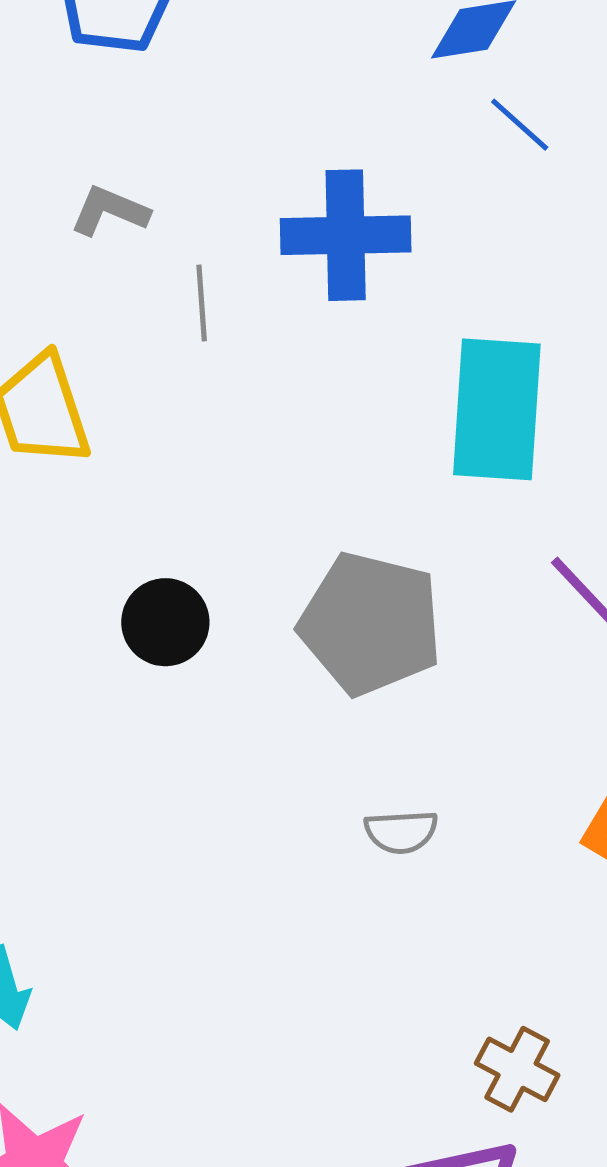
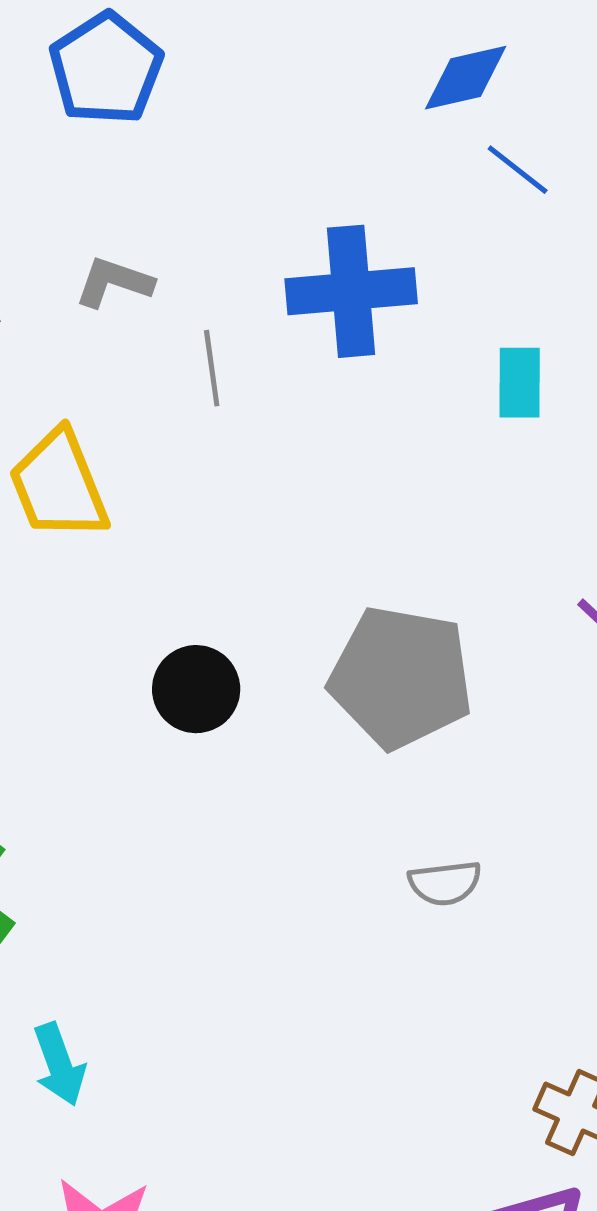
cyan rectangle: (497, 409) -> (520, 383), moved, size x0.5

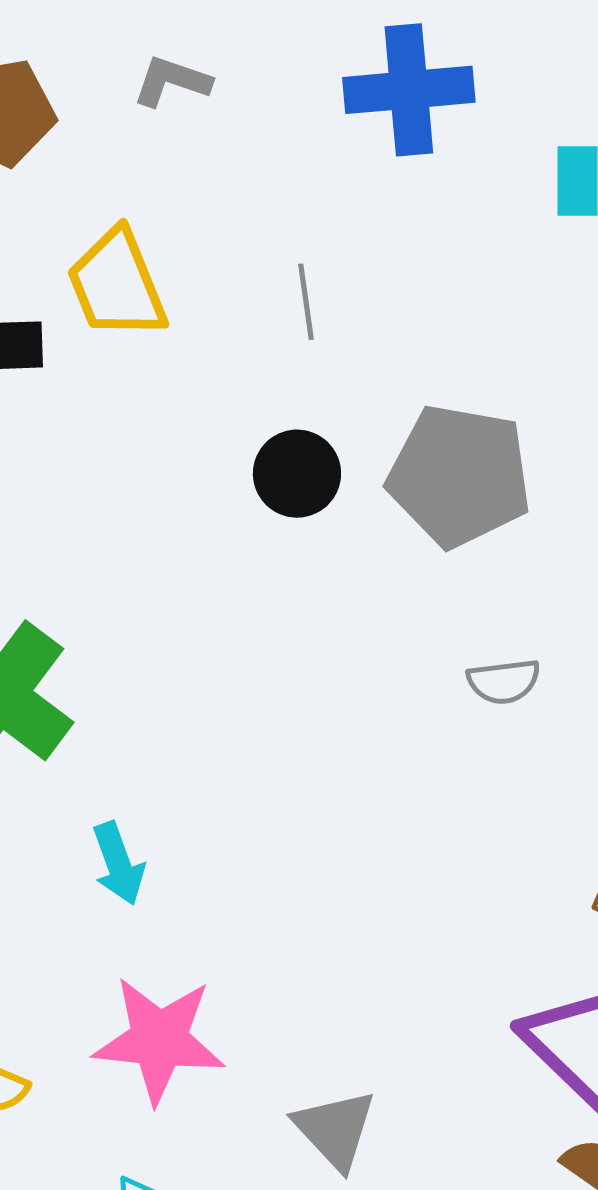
gray line: (212, 368) -> (306, 302), moved
black circle: (196, 689) -> (297, 474), moved

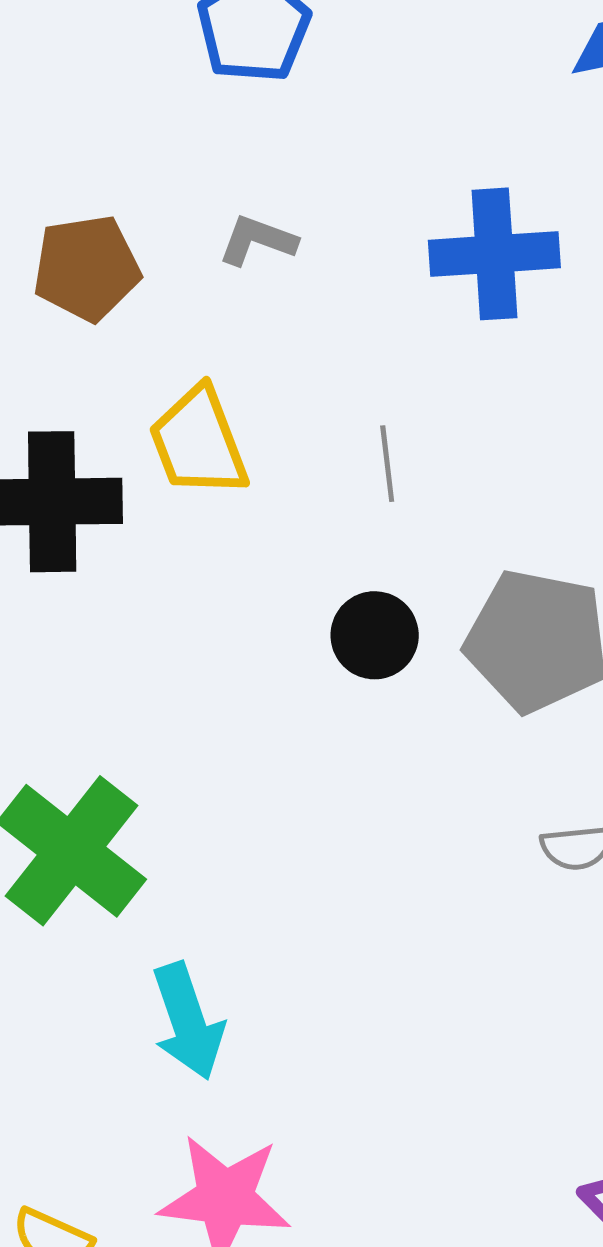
cyan arrow: (118, 864) -> (188, 1021), size x1.4

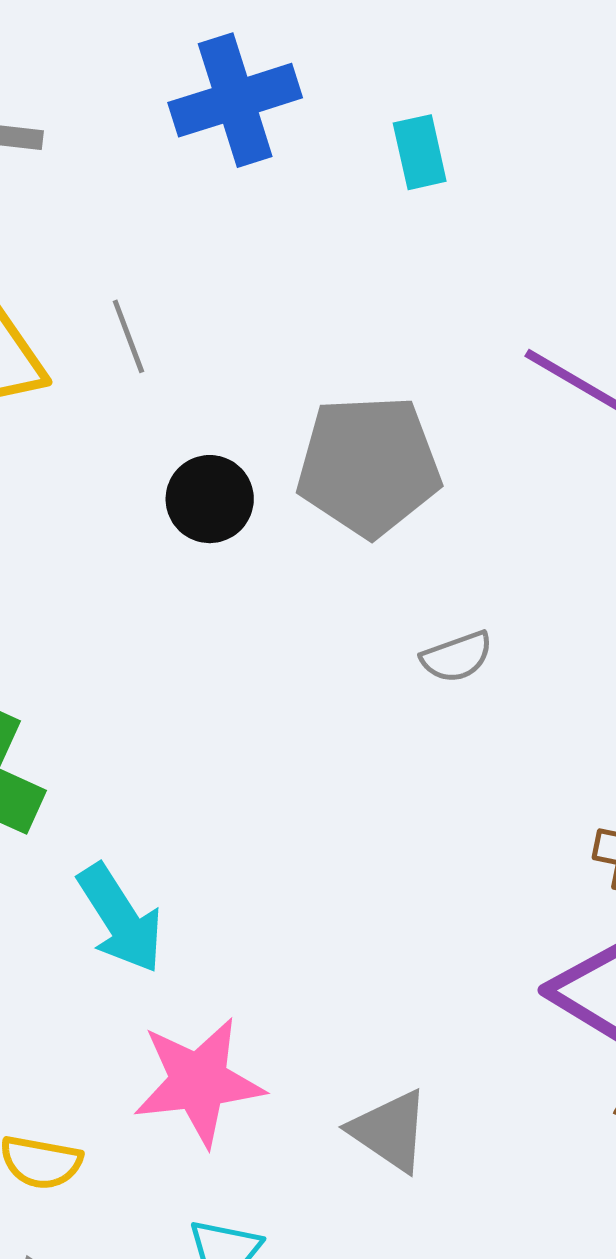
gray line: (387, 464) -> (128, 336), moved

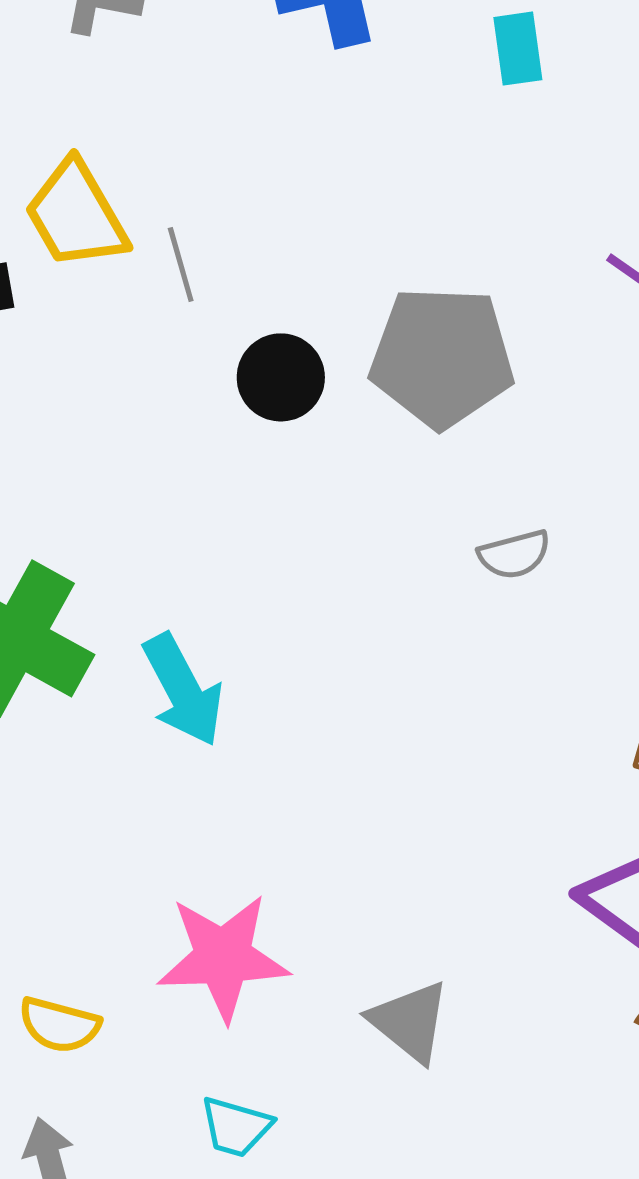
gray line: (128, 336) -> (181, 265), moved
cyan arrow: (120, 919) -> (183, 690), moved

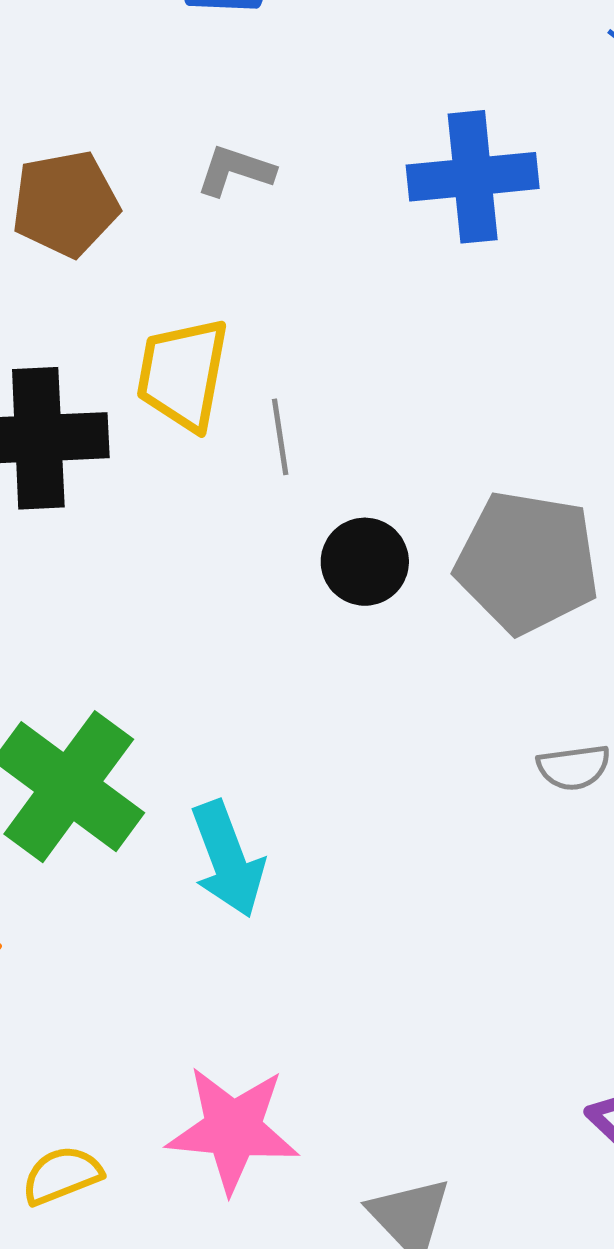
yellow trapezoid: (76, 215) -> (183, 374), turned 33
yellow semicircle: (59, 1025) -> (62, 1175), turned 136

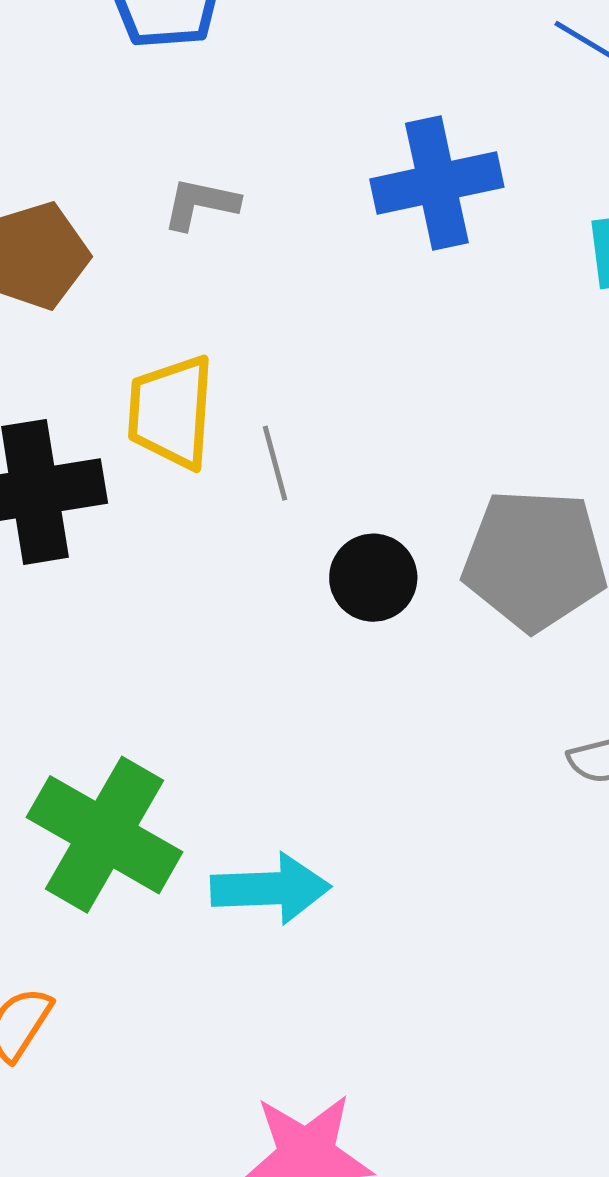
cyan arrow: (228, 859) -> (271, 889), turned -65

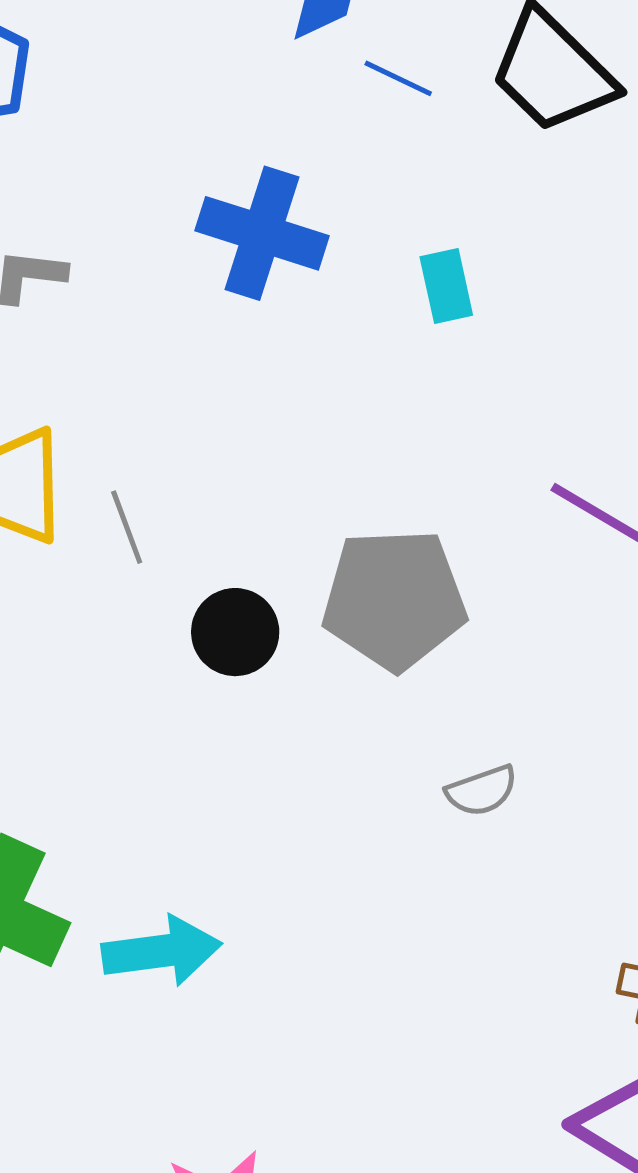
blue cross: (437, 183) -> (262, 233), turned 35

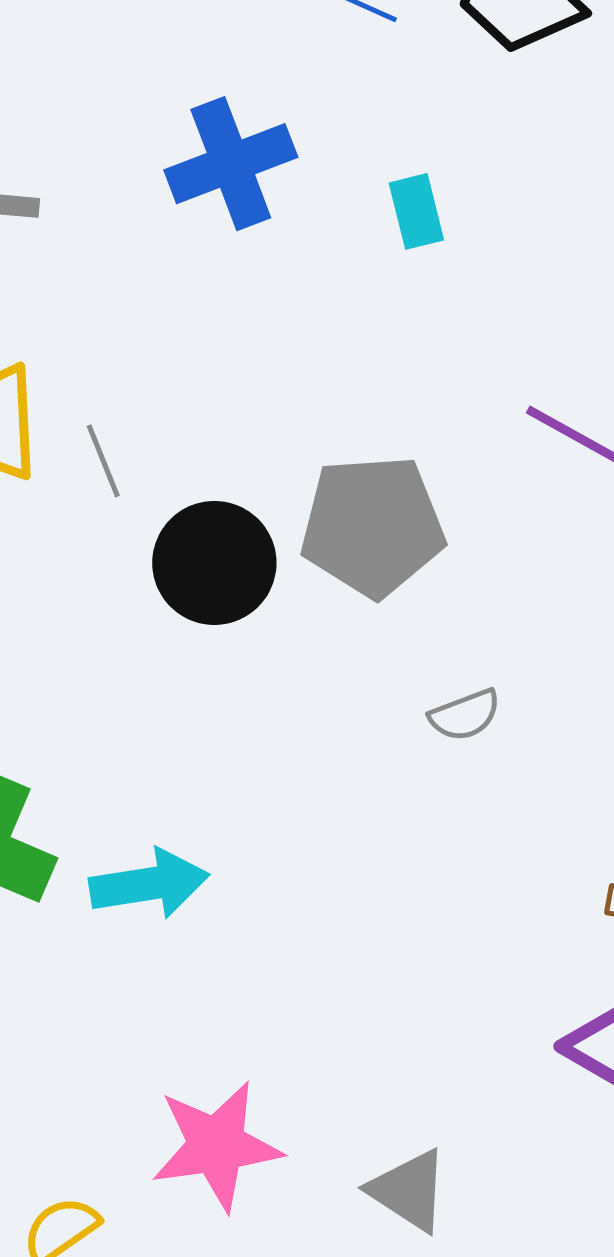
blue cross: (262, 233) -> (231, 164), turned -37
black circle: (235, 632) -> (214, 563), size x1.4

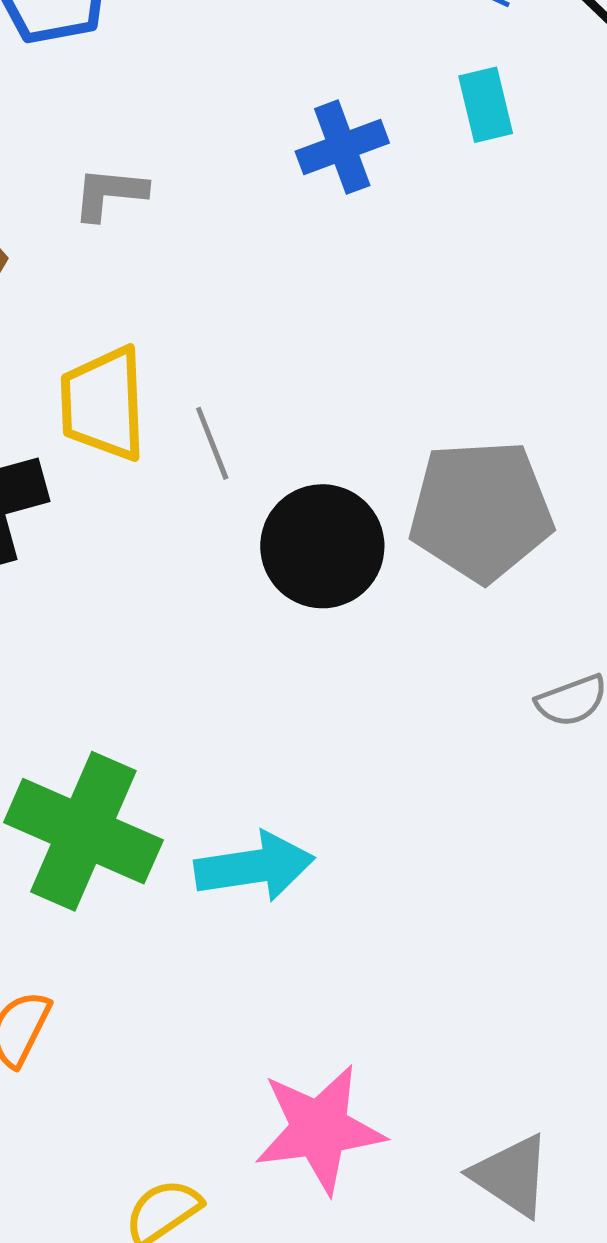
blue cross: (231, 164) -> (342, 147), size x0.7
cyan rectangle: (416, 211) -> (486, 105), moved

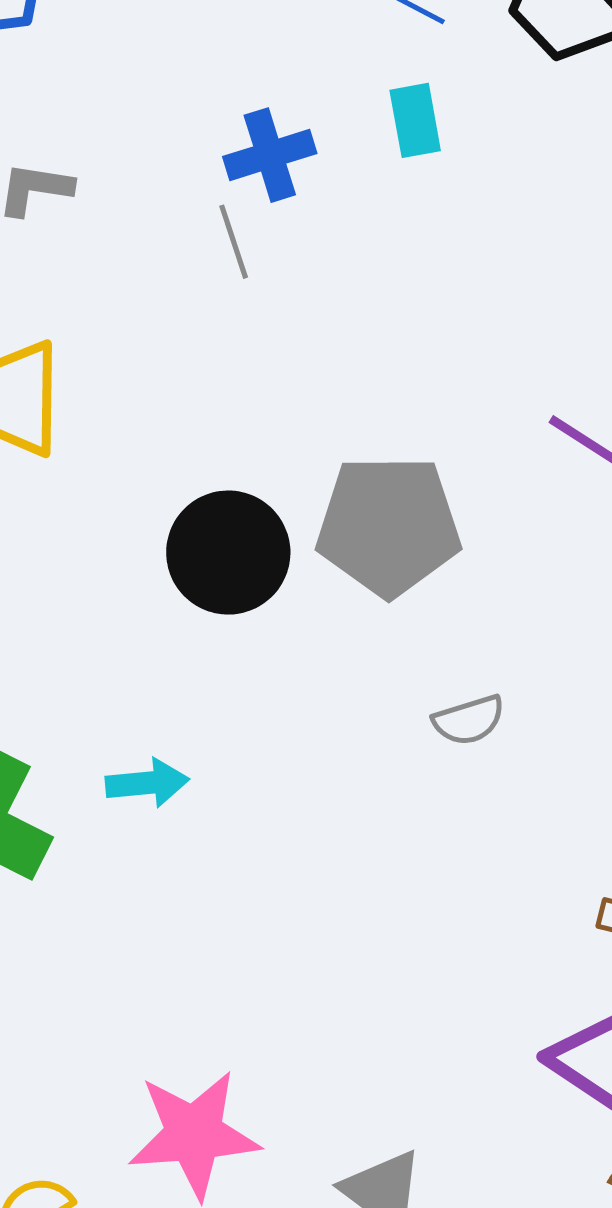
gray line: (212, 443) -> (234, 242), moved
cyan arrow: (254, 867) -> (147, 783), moved, size x0.7

